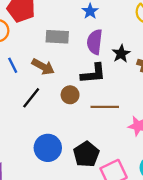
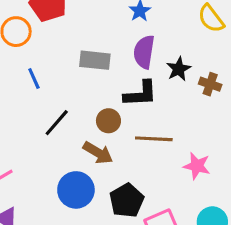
gray rectangle: (57, 37) -> (95, 60), moved
brown arrow: (43, 67) -> (98, 153), moved

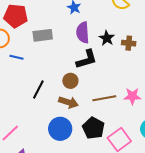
gray rectangle: (95, 60) -> (43, 35), moved
blue line: (34, 78) -> (17, 57), moved, turned -40
brown line: (154, 139) -> (104, 98), moved

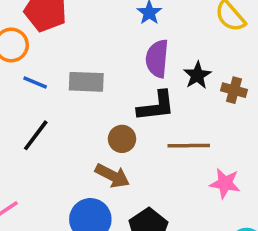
gray rectangle: (43, 35) -> (86, 82), moved
black line: (38, 89) -> (36, 135), moved
brown line: (104, 98) -> (189, 146), moved

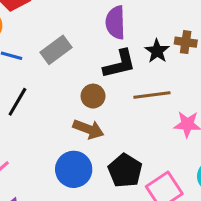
black star: (197, 75) -> (157, 51), moved
gray rectangle: (86, 82) -> (56, 50), turned -32

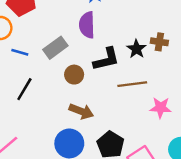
purple semicircle: (115, 22) -> (87, 25), moved
brown circle: (93, 96) -> (74, 75), moved

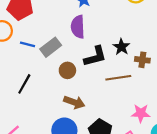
brown cross: (159, 42) -> (142, 60), moved
blue line: (20, 52) -> (28, 44), moved
pink star: (161, 108) -> (141, 113), moved

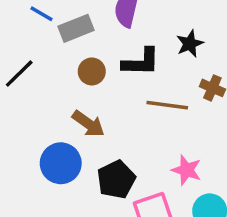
black star: (121, 47) -> (190, 44), moved

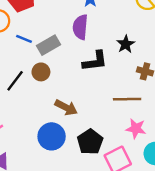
brown circle: (92, 71) -> (41, 72), moved
brown line: (167, 105) -> (127, 99), moved

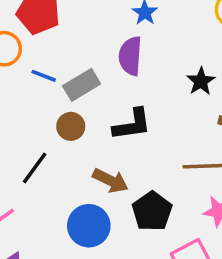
black L-shape: (95, 61) -> (132, 125), moved
black line: (15, 81) -> (35, 168), moved
black pentagon: (90, 142) -> (152, 211), moved

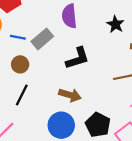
brown circle: (71, 126) -> (20, 64), moved
black pentagon: (152, 211) -> (98, 125), moved

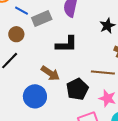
black pentagon: (98, 125) -> (77, 89), moved

